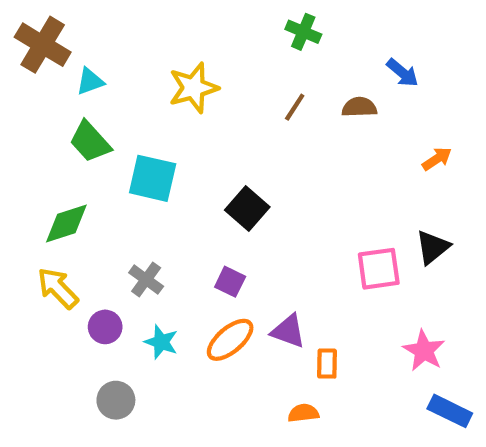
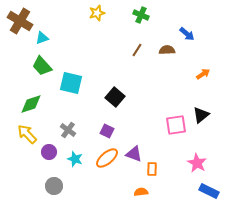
yellow star: (193, 88) -> (97, 13), moved, size x0.7

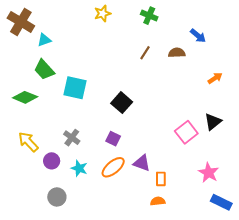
green diamond: (31, 104) -> (25, 97), moved, turned 40
pink square: (176, 125) -> (186, 132), turned -30
orange semicircle: (141, 192) -> (158, 201), moved

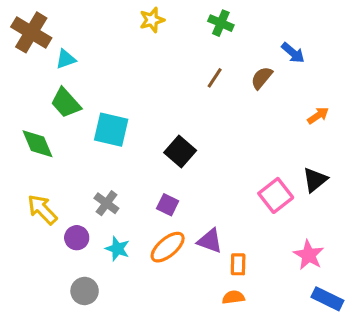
brown semicircle: (177, 53) -> (262, 78), turned -49
green diamond: (25, 97) -> (38, 144), turned 45

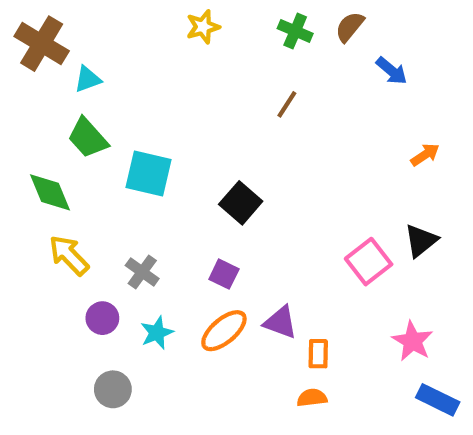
brown semicircle: (262, 78) -> (350, 27), moved
yellow arrow: (42, 210) -> (69, 255), moved
cyan star: (117, 249) -> (157, 333), turned 30

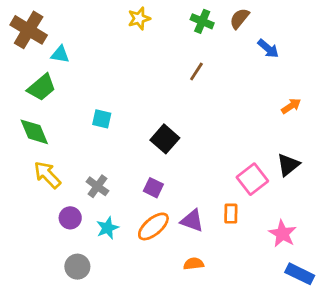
cyan triangle: (88, 79) -> (60, 54), turned 30
green trapezoid: (88, 138) -> (42, 87), moved, turned -88
cyan square: (148, 173) -> (102, 119), size x0.6
orange rectangle: (318, 354) -> (231, 214), moved
orange semicircle: (312, 398) -> (194, 264), moved

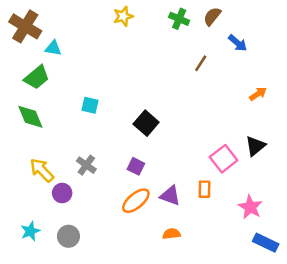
brown line: (196, 72) -> (201, 63), moved
yellow arrow: (47, 175) -> (42, 170), moved
cyan star: (107, 228) -> (30, 231), moved

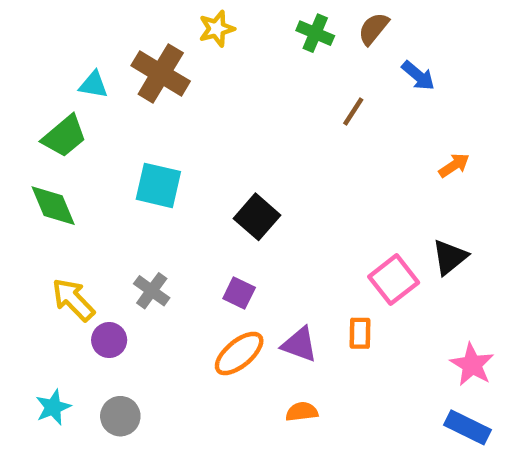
brown cross: (25, 26) -> (161, 73), moved
cyan square: (90, 105) -> (158, 185), size x1.5
pink star: (250, 207) -> (472, 365), moved

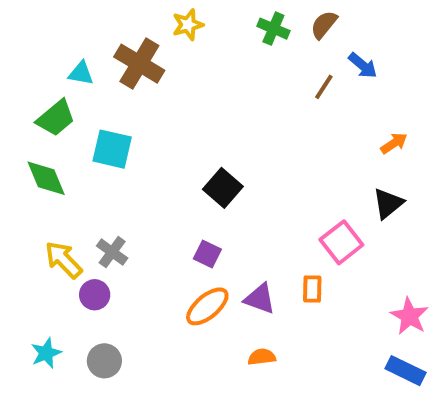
brown line: (353, 112) -> (324, 87), moved
cyan square: (158, 185) -> (112, 149), moved
black triangle: (450, 257) -> (388, 203), moved
gray cross: (152, 291) -> (112, 252), moved

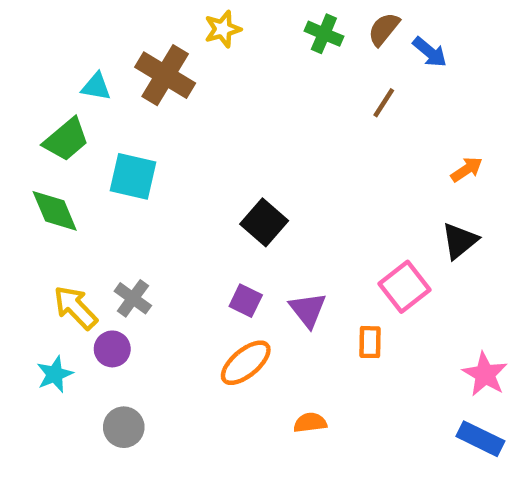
blue arrow: (363, 65) -> (430, 52), moved
purple triangle: (260, 299) -> (308, 310), moved, turned 32
cyan star: (46, 353) -> (55, 374), moved

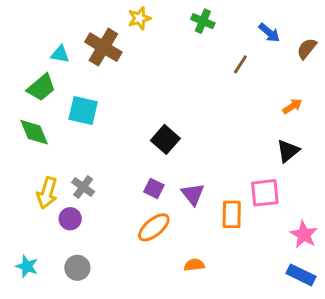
brown semicircle: (384, 29) -> (307, 49), moved
pink square: (404, 287) -> (265, 193), moved, turned 32
yellow arrow: (75, 308) -> (47, 193), turned -120
orange rectangle: (370, 342) -> (232, 214), size x1.4
cyan star: (55, 374) -> (27, 266), moved, turned -30

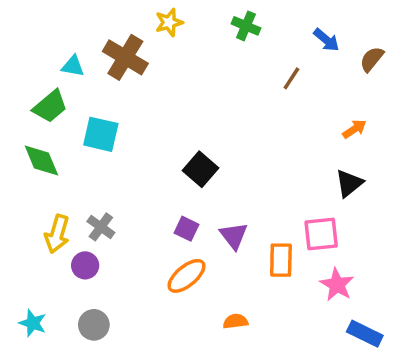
pink star: (304, 235) -> (337, 285), moved

